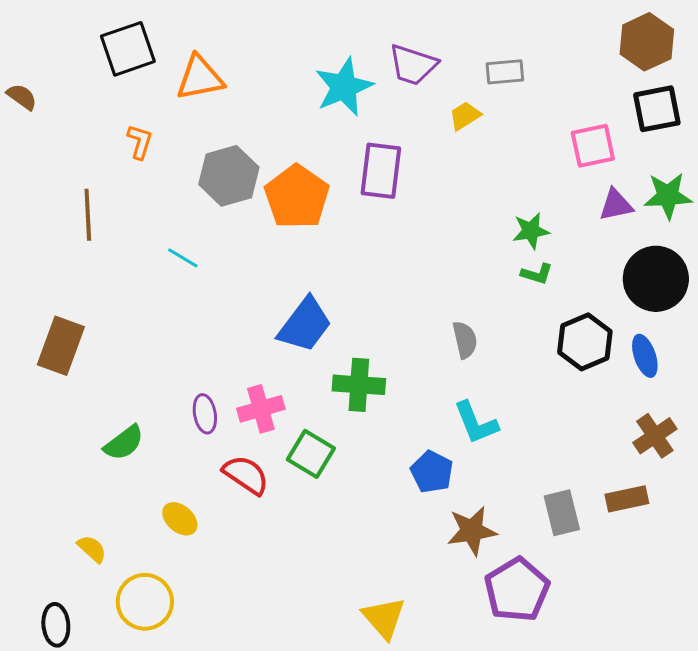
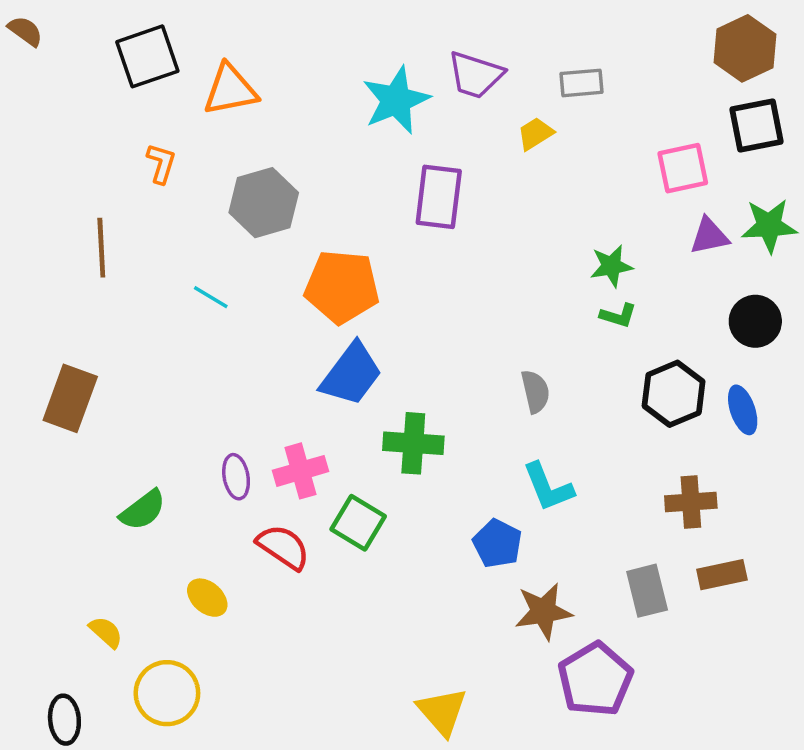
brown semicircle: (22, 97) -> (25, 31), moved
orange pentagon: (297, 197) -> (342, 287), moved, turned -30
black circle: (656, 279) -> (755, 321), size x0.7
brown cross: (655, 436) -> (691, 502), moved, turned 30

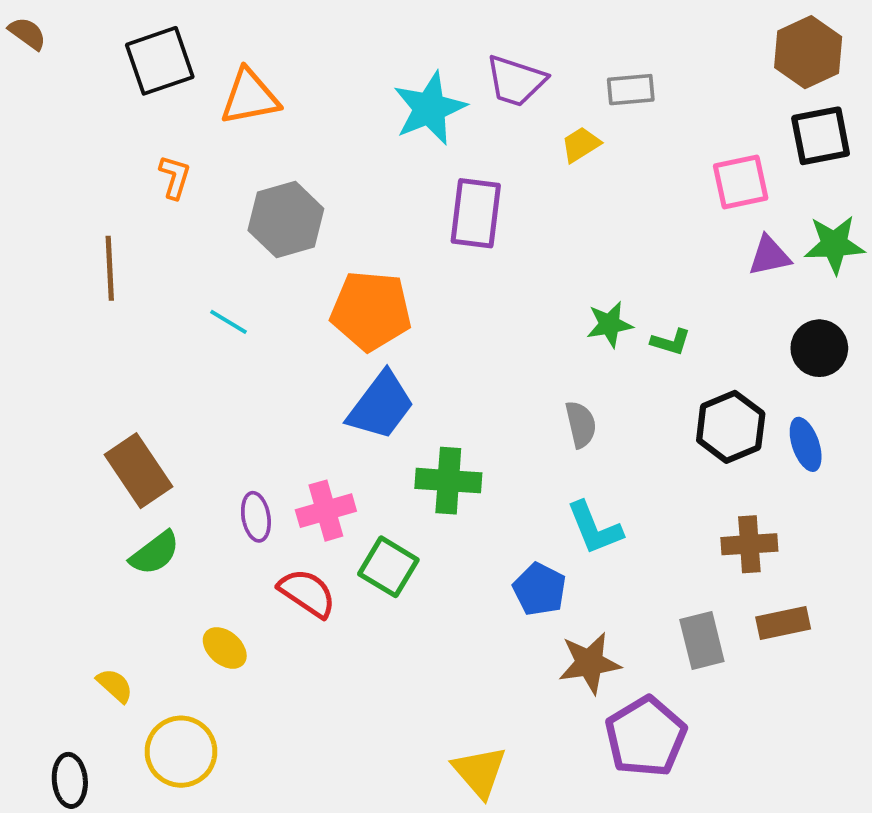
green star: (611, 266) -> (609, 324), moved
brown rectangle: (70, 398) -> (139, 471), moved, turned -54

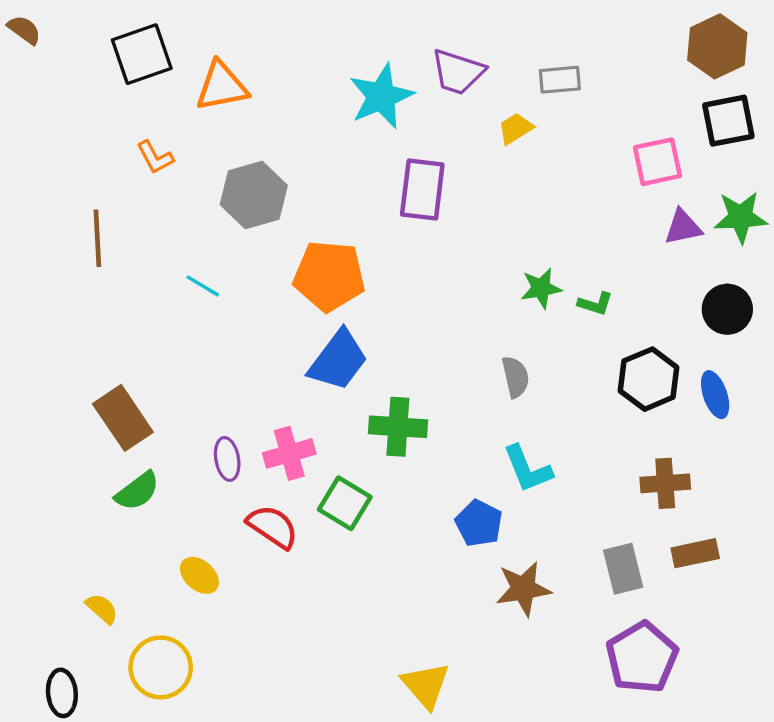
orange L-shape: (175, 177) -> (155, 157), turned 135
purple pentagon: (646, 737) -> (642, 657), moved

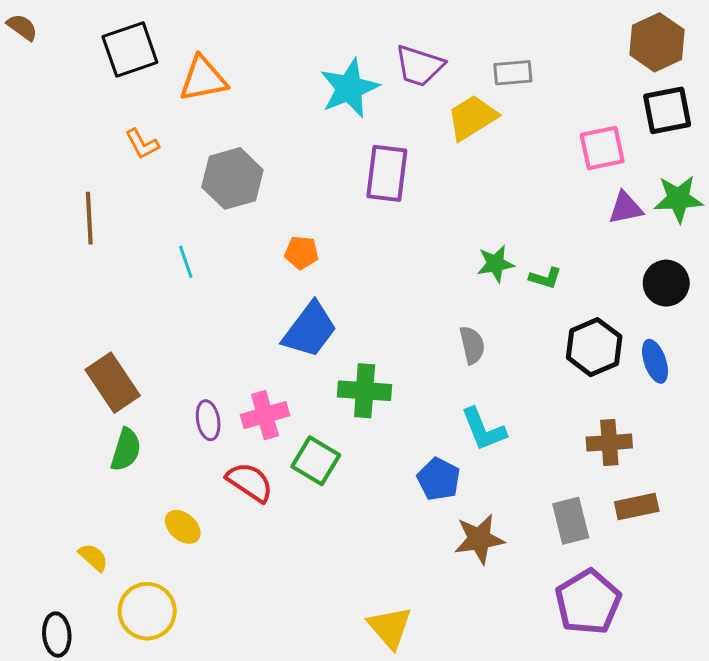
yellow trapezoid: (515, 128) -> (472, 118), size x1.6
orange pentagon: (329, 276) -> (302, 253), size x0.5
cyan line: (203, 286) -> (186, 262), turned 40
green semicircle: (137, 491) -> (126, 450), turned -36

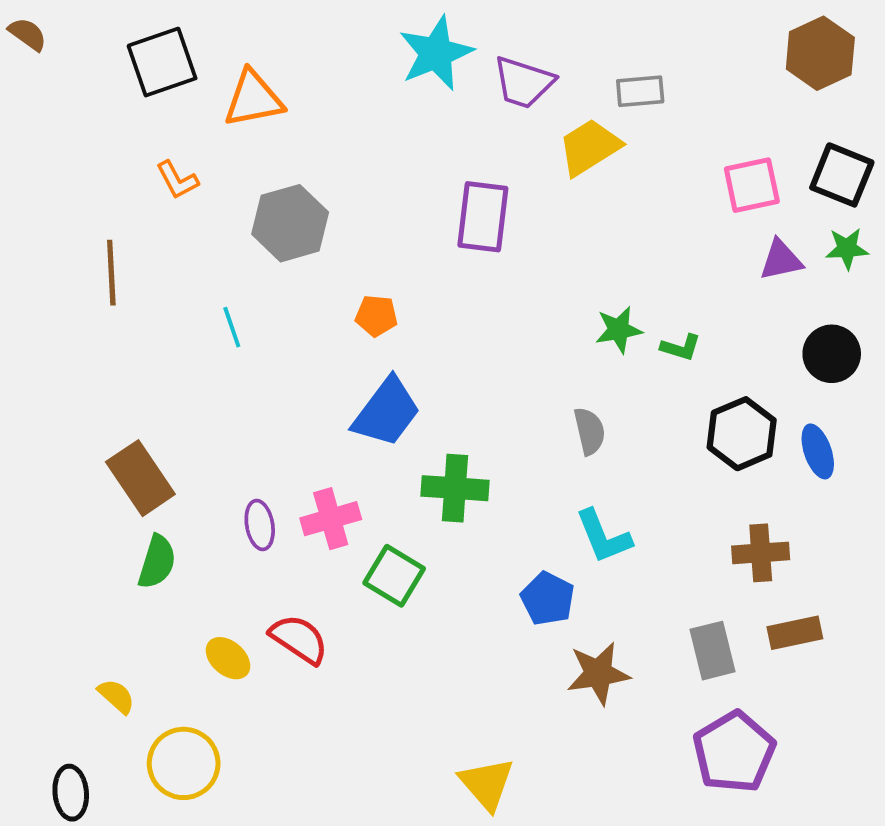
cyan star: (349, 88) -> (436, 53), moved
black square: (667, 110) -> (842, 175), moved, turned 33
green star: (678, 199) -> (847, 249), size x0.7
red semicircle: (250, 482) -> (299, 639), moved

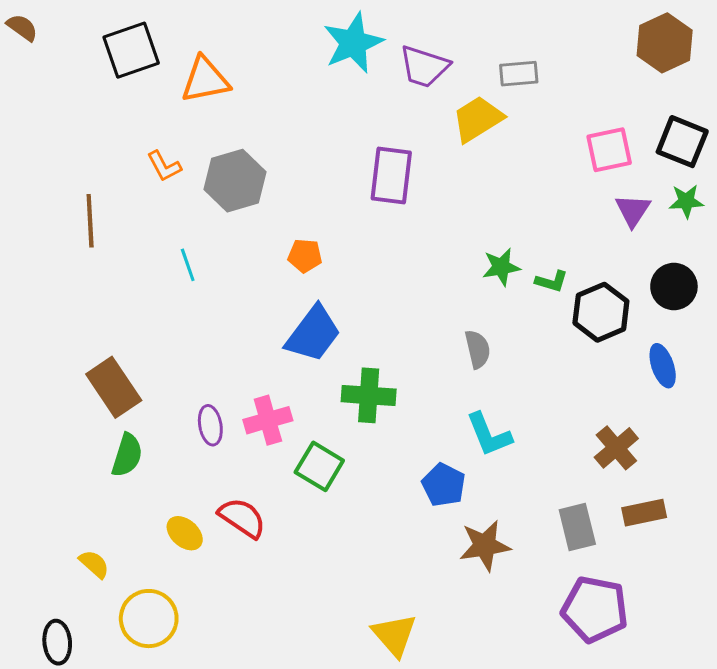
orange L-shape: (177, 180) -> (164, 166), moved
purple triangle: (781, 260) -> (633, 210), turned -45
black hexagon: (742, 434) -> (601, 312), moved
brown cross: (761, 553) -> (616, 448), turned -36
purple pentagon: (734, 752) -> (595, 609), turned -30

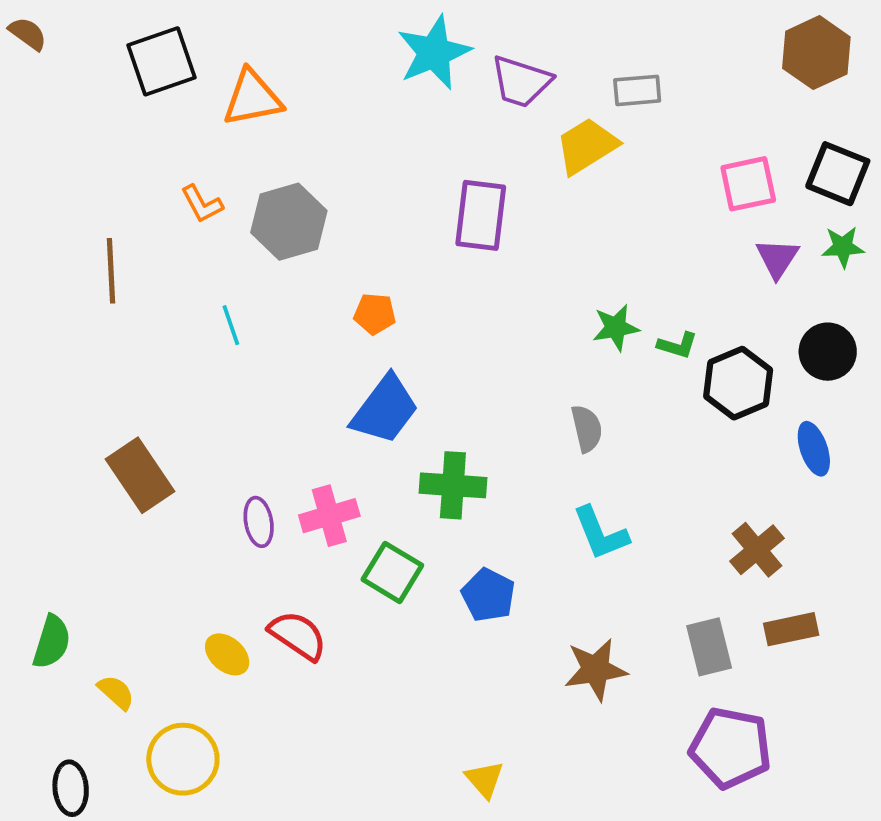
green semicircle: (127, 455) -> (52, 642), moved
blue pentagon: (444, 485) -> (488, 595), moved
yellow triangle: (394, 635) -> (484, 779), size x0.7

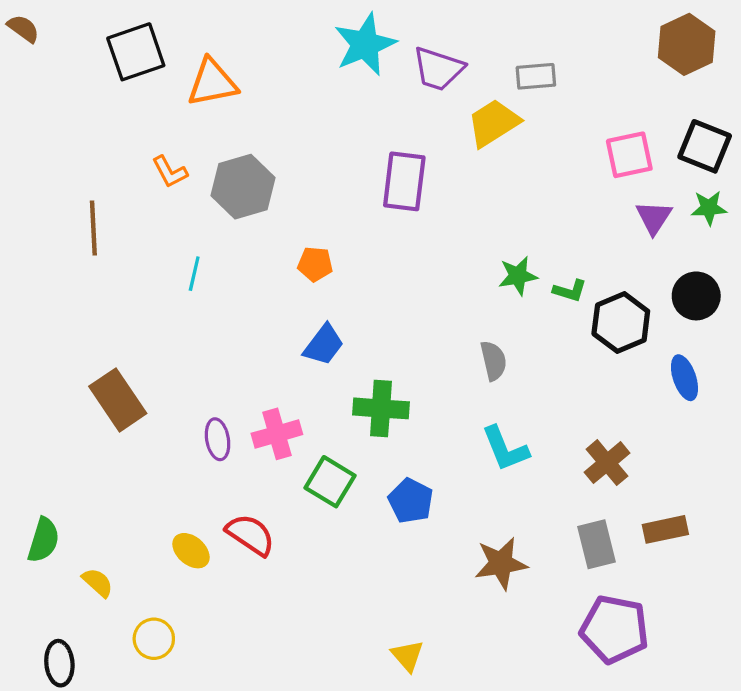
cyan line: (231, 325) -> (194, 274), turned 32
blue trapezoid: (385, 410) -> (324, 345), size x0.7
brown cross: (757, 550) -> (607, 463), moved
yellow circle: (183, 759) -> (154, 639), size x0.7

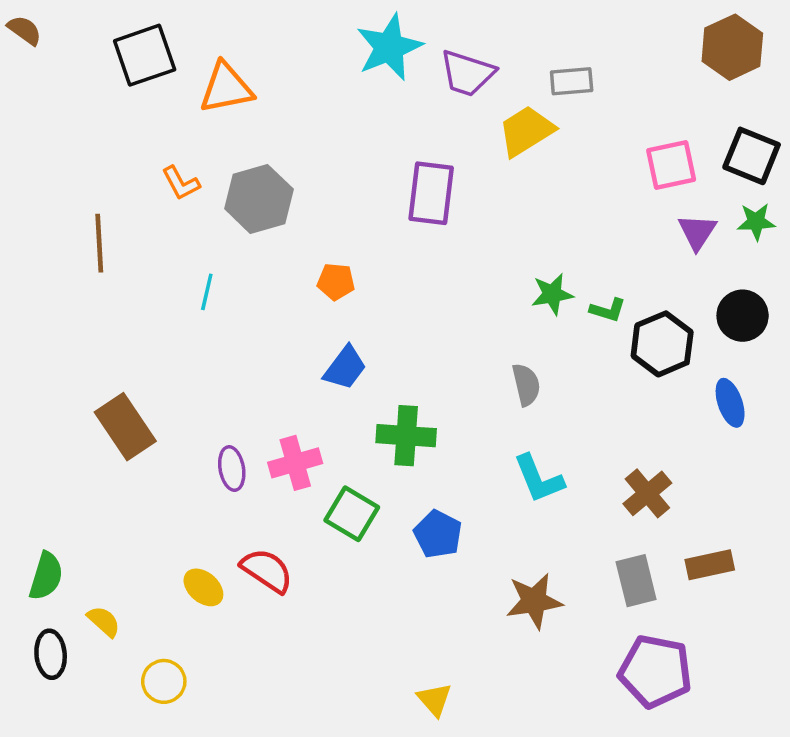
black ellipse: (59, 663) -> (51, 654), moved

